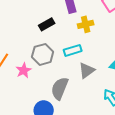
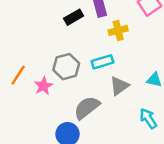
black rectangle: (47, 24) -> (74, 17), moved
gray semicircle: (60, 88) -> (87, 108), turned 30

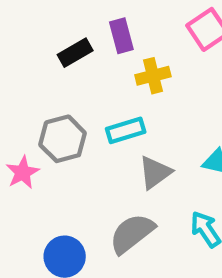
gray semicircle: (87, 108) -> (132, 233), moved

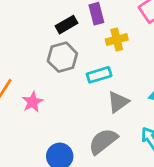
gray hexagon: (63, 139) -> (62, 57), moved

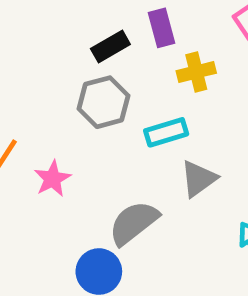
gray semicircle: (103, 141) -> (134, 223), moved

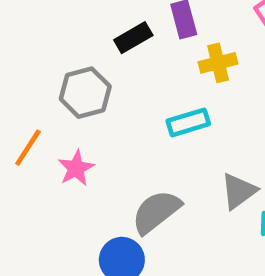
gray hexagon: (103, 102) -> (85, 93), moved
gray triangle: (199, 179) -> (239, 191), moved

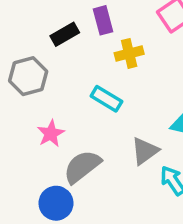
cyan rectangle: (188, 122) -> (106, 99), turned 48
pink star: (76, 168) -> (51, 134), moved

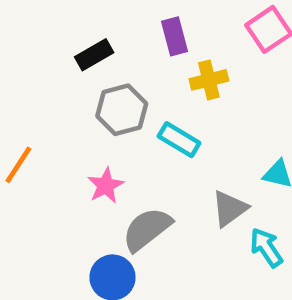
black rectangle: (65, 34) -> (94, 55), moved
gray hexagon: (28, 76) -> (122, 110), moved

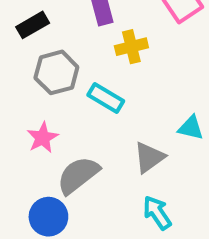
cyan arrow: (266, 248) -> (157, 213), moved

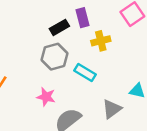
black rectangle: (33, 25) -> (59, 27), moved
pink star: (43, 138) -> (46, 97), turned -30

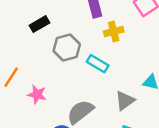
black rectangle: (59, 27) -> (40, 24), moved
pink star: (46, 97) -> (37, 94), moved

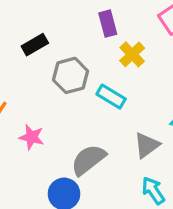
yellow cross: (114, 31) -> (132, 54), turned -30

